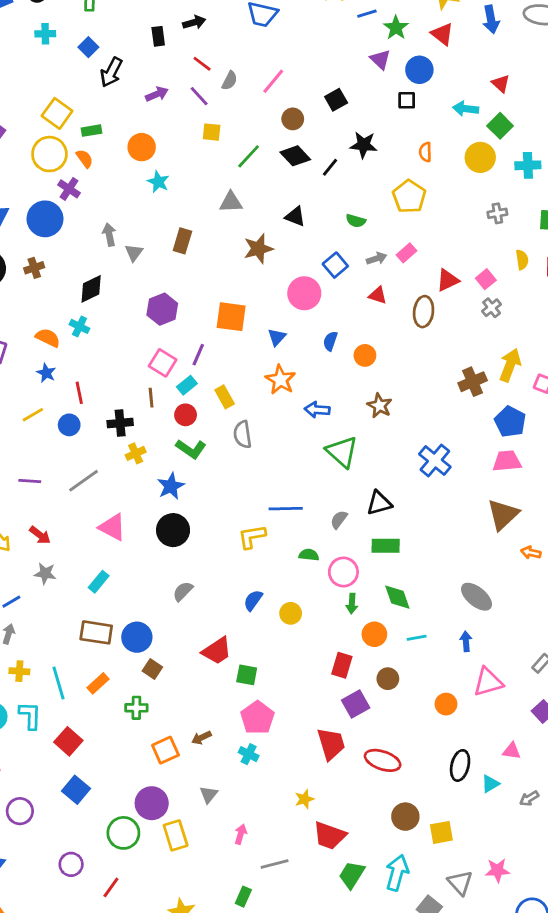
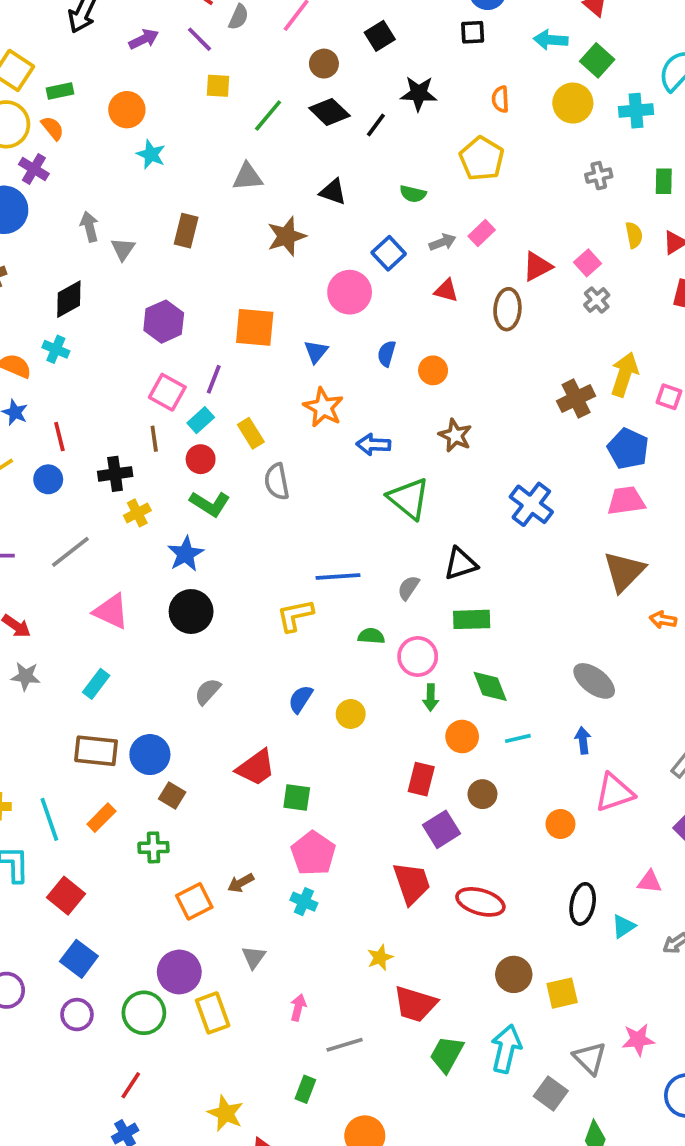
purple circle: (71, 864) -> (77, 1015), moved

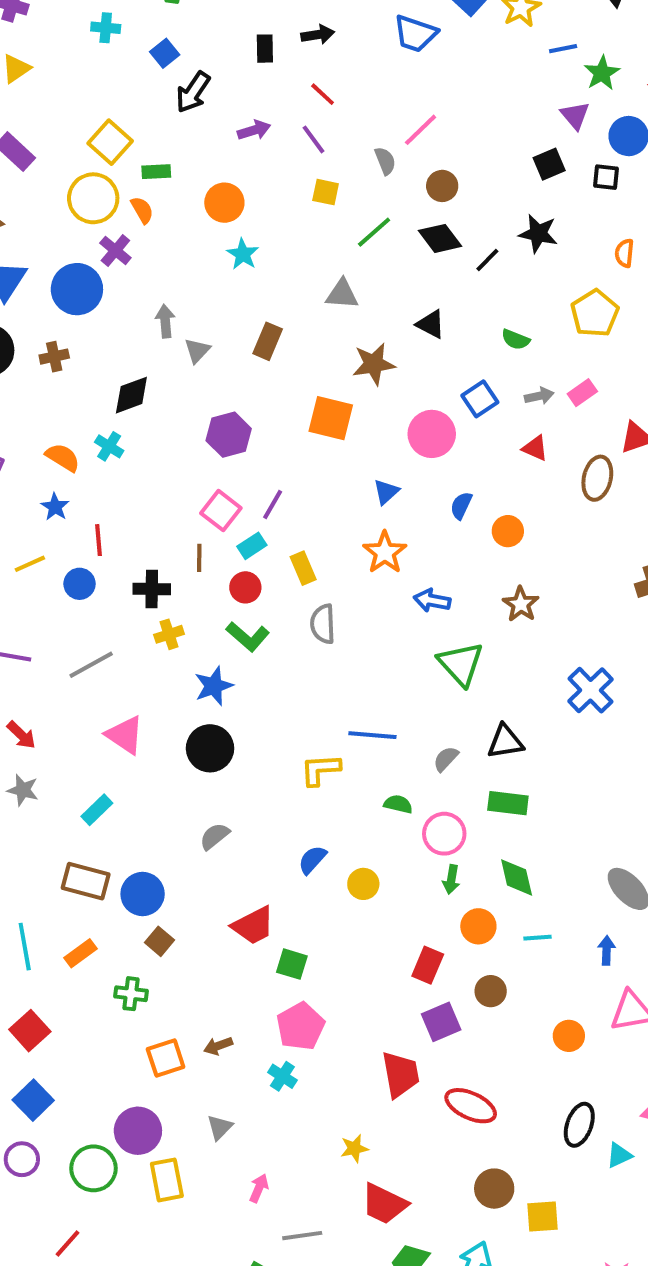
gray semicircle: (239, 17) -> (385, 161), moved, turned -55
black square: (380, 36) -> (549, 164), moved
orange square: (255, 327) -> (331, 418), moved

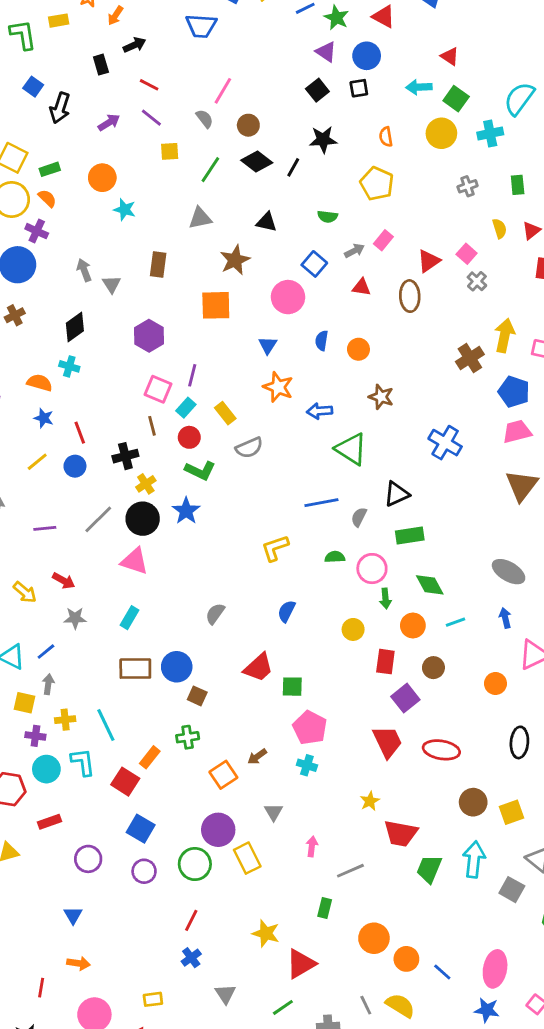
gray semicircle: (323, 624) -> (249, 448), turned -96
blue line: (372, 735) -> (321, 503), moved
black circle: (210, 748) -> (143, 519), moved
yellow circle: (363, 884) -> (353, 629), moved
orange rectangle: (81, 953) -> (150, 757), moved

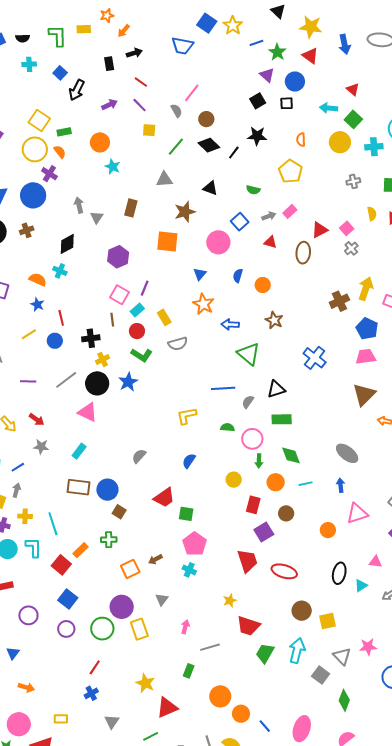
orange arrow: (79, 963) -> (26, 687), moved

